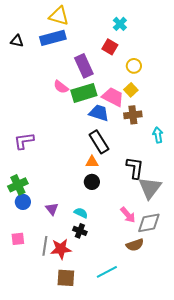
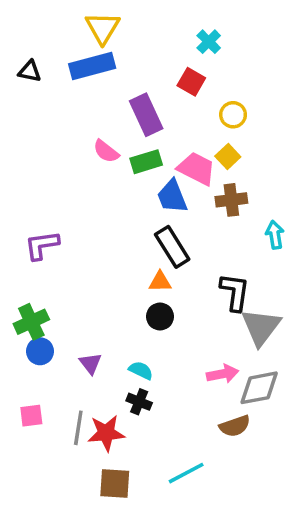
yellow triangle: (59, 16) -> (103, 28), turned 45
green rectangle: (84, 93) -> (146, 162), size x0.7
blue trapezoid: (99, 113) -> (172, 196), turned -130
pink arrow: (128, 215) -> (223, 374), turned -60

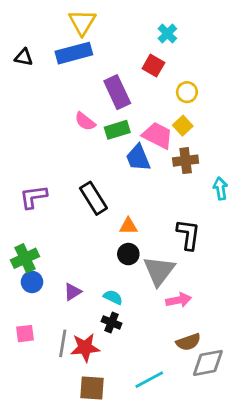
black rectangle: (172, 247) -> (93, 198), moved
gray triangle: (261, 327) -> (159, 271), moved
purple triangle: (90, 363) -> (72, 292), turned 36
gray diamond: (259, 388) -> (208, 363), moved

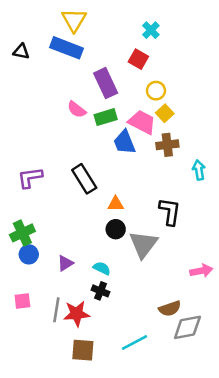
blue rectangle: (74, 53) -> (67, 48), turned 36
yellow circle: (187, 92) -> (156, 91), moved
pink arrow: (179, 300) -> (201, 271), moved

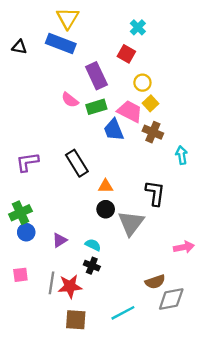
brown cross: (167, 145) -> (153, 132), turned 30

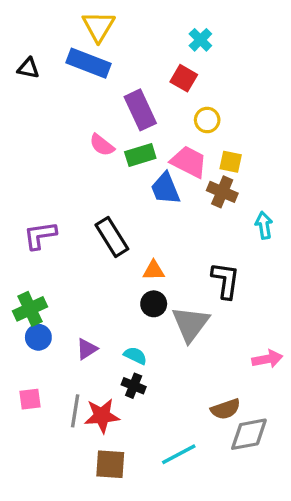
yellow square: (151, 103) -> (231, 162), moved, turned -35

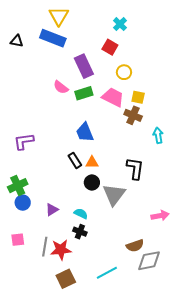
blue trapezoid: (165, 189) -> (85, 132), moved
black rectangle: (112, 237) -> (75, 160), moved, size x0.7
brown square: (110, 464) -> (66, 279), turned -30

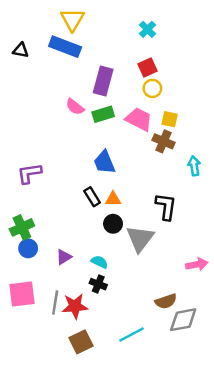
red square: (110, 47) -> (147, 67), moved, turned 35
purple rectangle: (84, 66) -> (103, 81), turned 40
pink square: (18, 240) -> (22, 294), size x1.6

